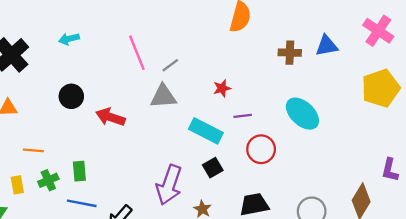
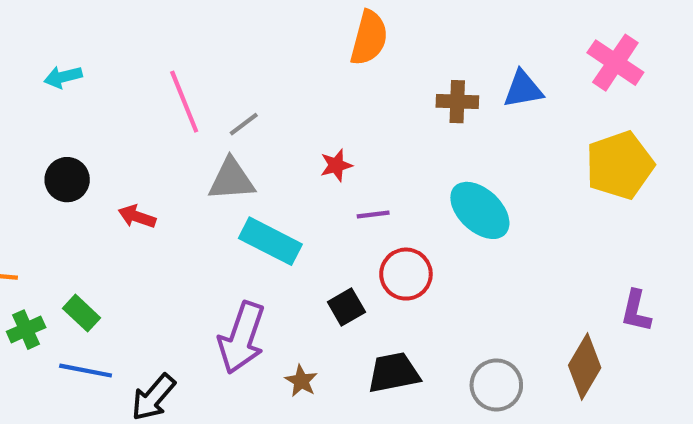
red arrow: (110, 117) -> (137, 217), size x0.7
cyan rectangle: (206, 131) -> (270, 241), moved
black square: (213, 168) -> (346, 307), moved
green rectangle: (79, 171) -> (81, 313), turned -42

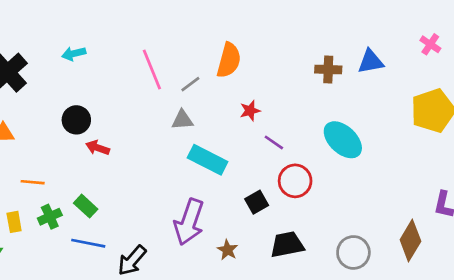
orange semicircle: (369, 38) -> (229, 60), moved
pink cross: (615, 63) -> (430, 44), size x0.6
gray triangle: (231, 180) -> (182, 120), size x0.7
purple line: (373, 215) -> (274, 142), turned 42
red arrow: (137, 217) -> (98, 148), moved

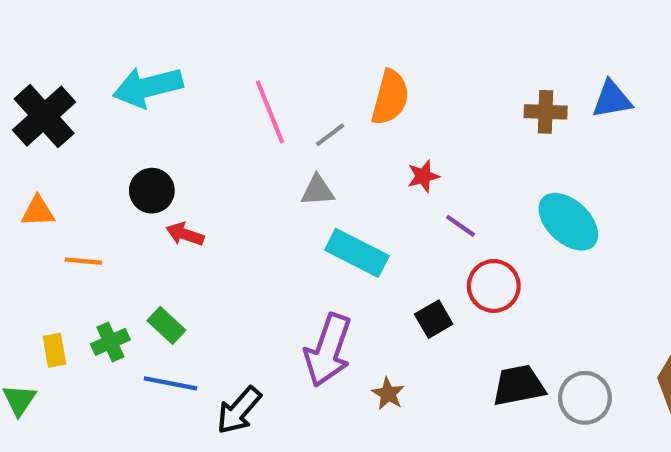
cyan arrow: (74, 54) -> (148, 87), size x1.8
orange line: (33, 182) -> (83, 261), moved
black trapezoid: (287, 245) -> (519, 385), moved

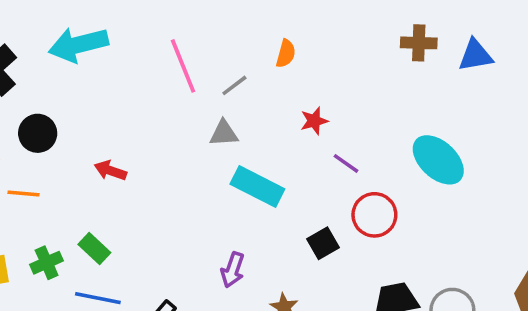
orange semicircle: (390, 97) -> (286, 54), size x0.6
brown cross: (546, 112) -> (419, 43), moved
black circle: (152, 191) -> (38, 133), moved
purple arrow: (328, 350) -> (233, 270), size x0.6

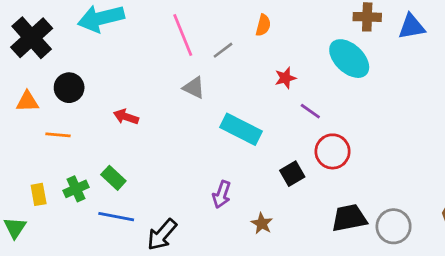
gray triangle: (224, 133) -> (194, 88), moved, turned 30
cyan ellipse: (438, 160) -> (349, 59), moved

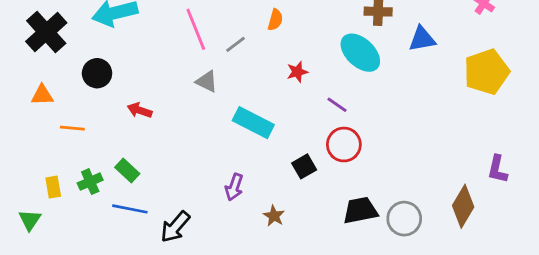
blue triangle: (412, 27) -> (422, 39), moved
black circle: (69, 88) -> (97, 73), moved
purple line: (310, 111) -> (337, 105), moved

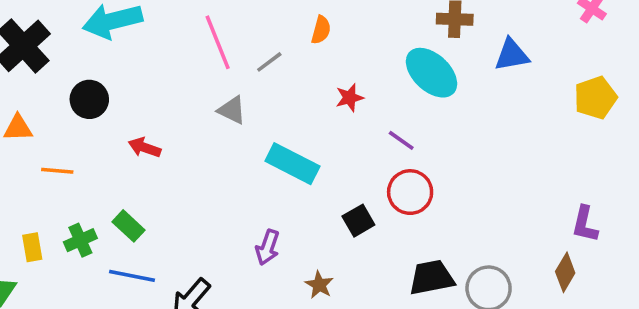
yellow pentagon: (486, 72) -> (595, 98), size x0.7
purple L-shape: (497, 169) -> (585, 224), moved
brown diamond: (463, 206) -> (565, 272), size x0.7

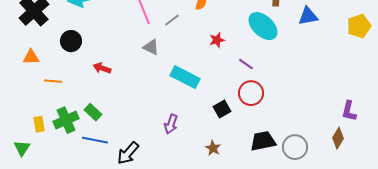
yellow pentagon: (595, 98) -> (359, 26), moved
green cross: (80, 240) -> (66, 120), size x1.4
brown star: (319, 285) -> (213, 148), moved

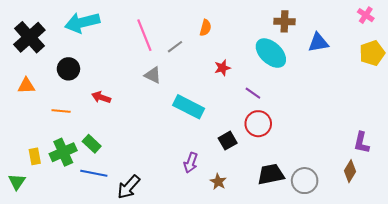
orange line: (53, 81) -> (61, 111), moved
purple arrow: (171, 124) -> (191, 163), moved

